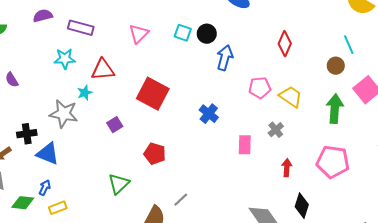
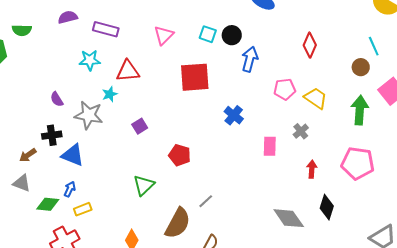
purple semicircle: (12, 80) -> (57, 99), moved
red square: (153, 94) -> (195, 77), moved, turned -32

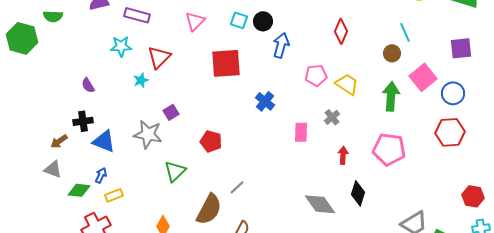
red triangle: (128, 71) -> (159, 57), turned -40
gray star: (89, 115) -> (148, 134), moved

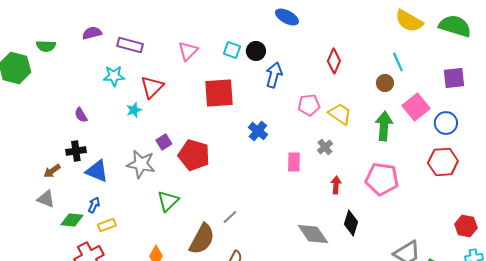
red pentagon: (211, 141) -> (194, 155), moved, size x1.4

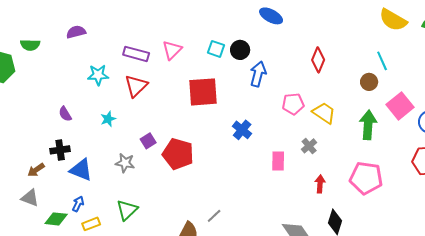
purple rectangle: (130, 45) -> (136, 54), moved
cyan star: (134, 110) -> (108, 119), moved
gray star: (141, 164) -> (125, 163), size x0.7
green triangle: (168, 201) -> (127, 210), moved

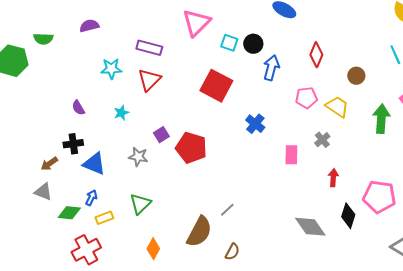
pink triangle: (172, 50) -> (196, 23), moved, size x1.4
red diamond: (318, 60) -> (316, 55), moved
brown circle: (369, 82) -> (356, 76), moved
red square: (203, 92) -> (216, 86), turned 32
pink pentagon: (366, 178) -> (379, 197), moved

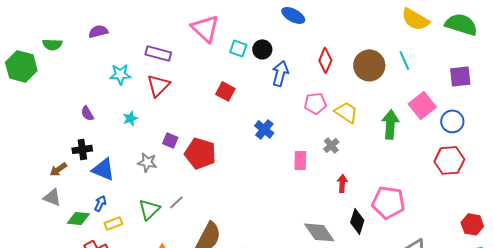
pink triangle: (196, 23) -> (205, 28), turned -32
brown circle: (356, 76) -> (369, 65), moved, size x1.8
red square: (216, 86) -> (225, 91), size x0.6
purple square: (161, 135) -> (170, 140), turned -35
gray line: (227, 210) -> (176, 202), moved

